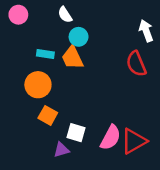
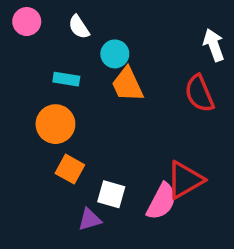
white semicircle: (65, 15) -> (79, 27), moved
orange trapezoid: (72, 58) -> (127, 85), moved
red triangle: (134, 141) -> (185, 180), moved

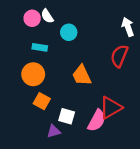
pink circle: (27, 22) -> (32, 18), moved
orange trapezoid: (127, 85) -> (82, 75), moved
red semicircle: (199, 94) -> (119, 56), turned 45

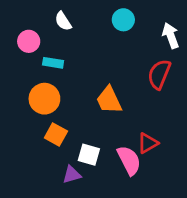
pink circle: (32, 18) -> (29, 41), moved
cyan circle: (69, 32) -> (123, 20), moved
red triangle: (111, 108) -> (148, 143), size x0.7
pink semicircle: (97, 121) -> (129, 160), turned -55

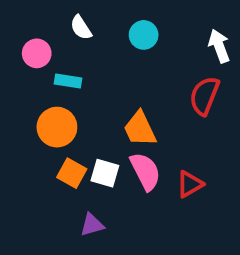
cyan circle: (123, 20) -> (144, 35), moved
white square: (89, 155) -> (105, 173), moved
pink semicircle: (129, 160) -> (145, 171), moved

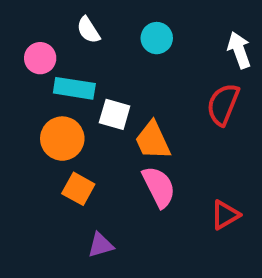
cyan rectangle: (68, 81) -> (74, 88), size x1.4
white square: (105, 173) -> (115, 114), moved
red triangle: (190, 184) -> (225, 215), moved

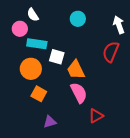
white semicircle: (88, 30) -> (33, 15), moved
red triangle: (225, 215) -> (96, 116), moved

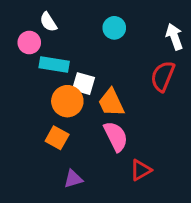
orange circle: (31, 69) -> (67, 101), moved

